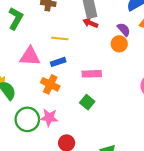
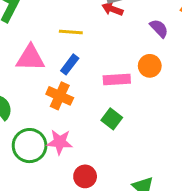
purple semicircle: (124, 29) -> (159, 28), moved
orange circle: (119, 44) -> (150, 66), moved
blue rectangle: (58, 62) -> (70, 64), turned -32

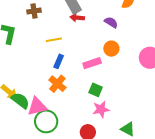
pink triangle: (30, 58) -> (37, 106), moved
orange cross: (60, 96) -> (57, 84), turned 30
pink star: (60, 142) -> (101, 109), moved

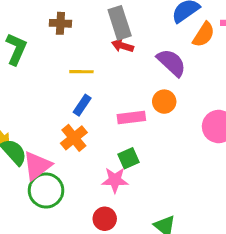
purple semicircle: (111, 22) -> (171, 63), size x1.5
green square: (96, 90) -> (129, 158), turned 32
pink triangle: (37, 106) -> (37, 166), turned -35
pink star: (101, 109) -> (115, 180), moved

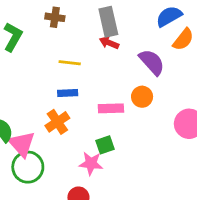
blue rectangle: (82, 105) -> (68, 93), turned 48
pink triangle: (37, 166) -> (22, 144), turned -40

